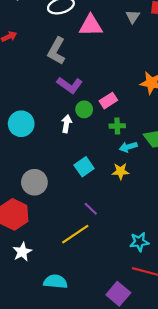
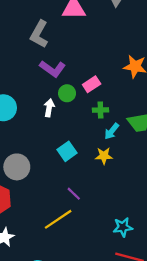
cyan arrow: (128, 147) -> (112, 131), turned -35

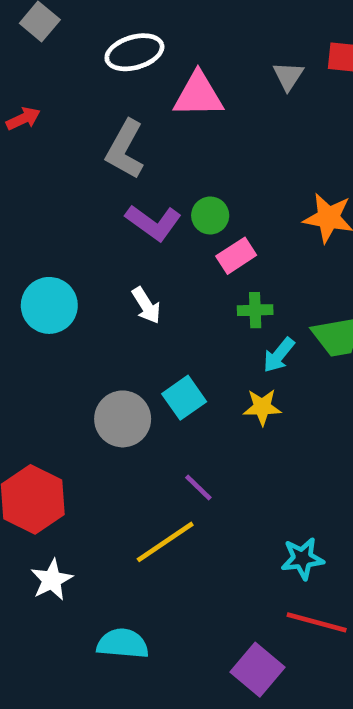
green circle: (67, 93) -> (210, 215), moved
white arrow: (49, 108) -> (146, 305), turned 138
gray circle: (17, 167) -> (123, 419), moved

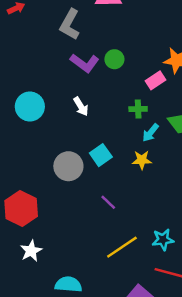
pink rectangle: (236, 256) -> (155, 80), moved
yellow line: (165, 542) -> (122, 247), moved

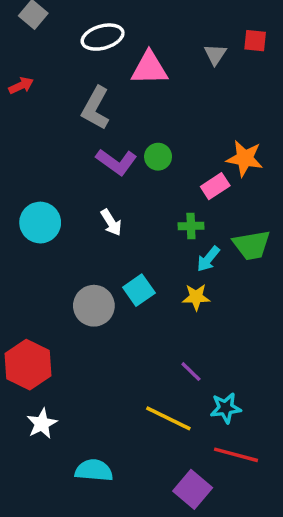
purple line: (108, 202) -> (191, 372), moved
yellow line: (122, 247) -> (168, 418), turned 60

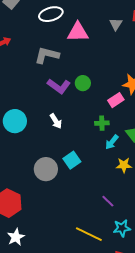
gray L-shape: (96, 108) -> (47, 55), turned 75
yellow star: (196, 297) -> (124, 165), moved
purple line: (191, 372) -> (108, 201), moved

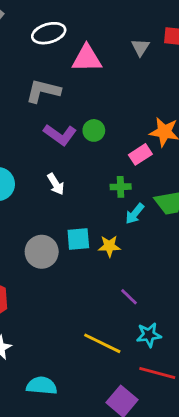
cyan square: (72, 160) -> (78, 239), turned 30
yellow star: (124, 165) -> (109, 246), moved

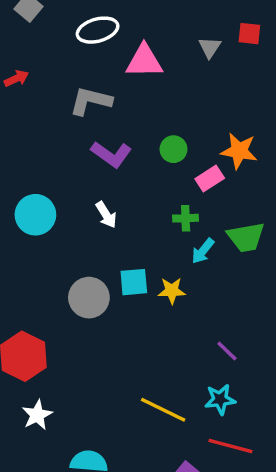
green circle: (94, 130) -> (173, 149), moved
purple line: (129, 297) -> (227, 351), moved

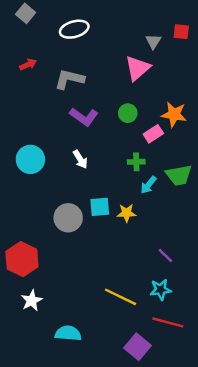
pink triangle: (144, 61) -> (137, 68), moved, turned -40
red arrow: (16, 78) -> (28, 64), moved

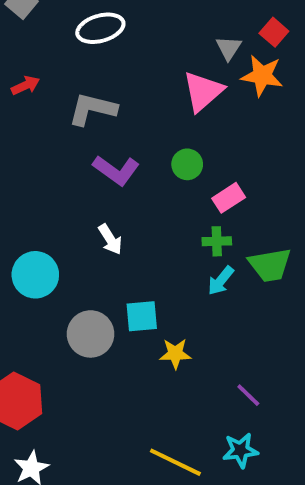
red square: (181, 32) -> (274, 32), turned 35
orange star: (174, 114) -> (262, 76), moved
cyan circle: (30, 159) -> (35, 275), moved
green cross: (136, 162) -> (217, 241), moved
yellow star: (127, 213) -> (175, 354), moved

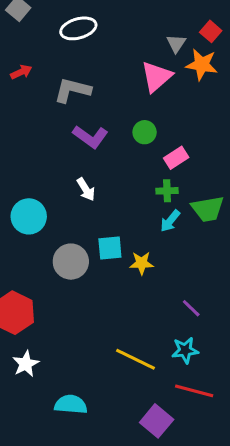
yellow star: (175, 354) -> (142, 263), moved

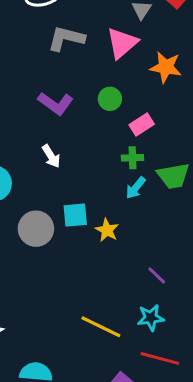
orange star: (202, 65) -> (166, 67), moved
gray L-shape: (72, 90) -> (66, 38), moved
yellow star: (142, 263) -> (107, 230), turned 30

